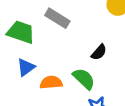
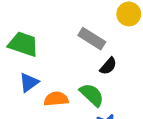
gray rectangle: (57, 18) -> (92, 39), moved

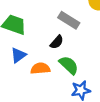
black semicircle: (108, 66) -> (57, 42), moved

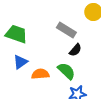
black semicircle: (57, 42) -> (75, 50), moved

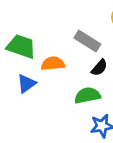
green semicircle: (66, 71) -> (87, 95), turned -54
orange semicircle: (40, 74) -> (53, 64), moved

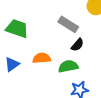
orange semicircle: (53, 64) -> (42, 58), moved
blue triangle: (26, 84) -> (12, 64), moved

